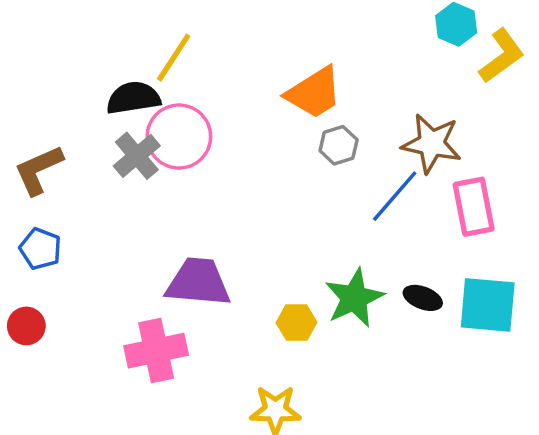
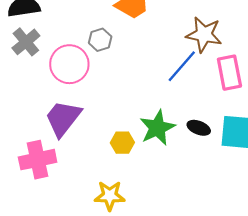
pink circle: (179, 137) -> (69, 64), moved
gray hexagon: (339, 145) -> (100, 40), moved
purple trapezoid: (198, 282) -> (63, 118), turned -57

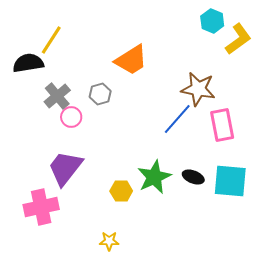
gray cross: (26, 42) -> (57, 96), moved
pink circle: (69, 64) -> (71, 117), size x0.6
yellow star: (110, 196) -> (109, 241), size x0.7

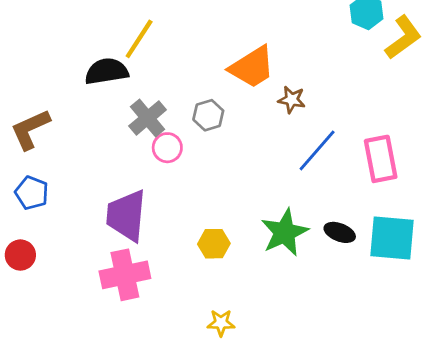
brown star: (198, 89) -> (292, 100), moved, size x0.6
purple trapezoid: (65, 168) -> (126, 215), moved, turned -33
yellow hexagon: (121, 191) -> (214, 244), moved

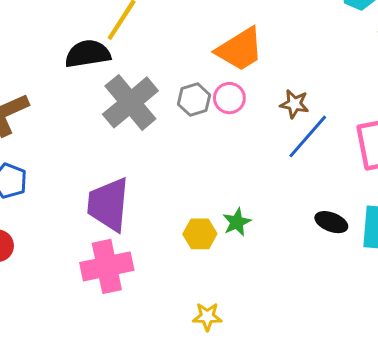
brown star: (292, 100) -> (294, 104), moved
gray cross: (148, 118) -> (130, 102), size x1.4
pink circle: (167, 148) -> (229, 98), moved
green star: (285, 232) -> (237, 222), moved, size x0.6

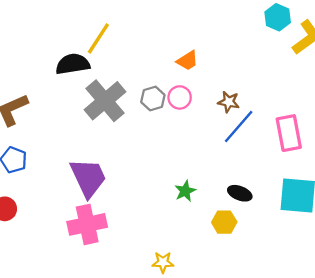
orange trapezoid: (240, 49) -> (187, 61), size x0.6
purple trapezoid: (108, 204) -> (88, 178), turned 150
black ellipse: (331, 222) -> (240, 193), moved
yellow hexagon: (200, 234) -> (224, 222), moved

